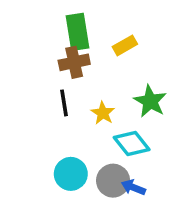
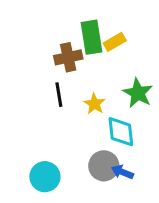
green rectangle: (78, 32) -> (91, 37), moved
cyan diamond: (132, 143) -> (121, 132), turned 32
cyan circle: (71, 174) -> (45, 177), moved

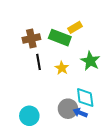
green rectangle: (91, 37) -> (60, 38), moved, turned -60
brown cross: (68, 57) -> (31, 39), moved
cyan diamond: (121, 132) -> (85, 97), moved

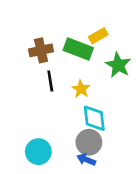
green star: (90, 61) -> (118, 65), moved
cyan diamond: (85, 97) -> (94, 118), moved
blue arrow: (80, 113) -> (86, 160), moved

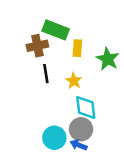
yellow rectangle: (98, 36) -> (77, 48), moved, turned -56
green rectangle: (78, 49) -> (56, 30), moved
cyan circle: (38, 152) -> (54, 138), moved

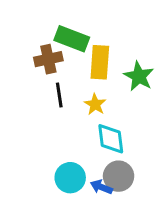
yellow rectangle: (77, 48) -> (100, 62), size x1.5
gray circle: (81, 129) -> (119, 176), moved

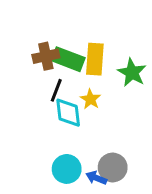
green rectangle: (72, 39) -> (68, 59), moved
black line: (59, 95) -> (56, 90), turned 30
cyan diamond: (111, 139) -> (68, 113), moved

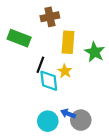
brown cross: (46, 56) -> (50, 17), moved
green rectangle: (68, 59) -> (19, 38), moved
blue arrow: (96, 178) -> (68, 114), moved

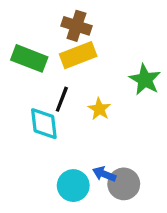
brown cross: (50, 17) -> (76, 26), turned 30
yellow rectangle: (68, 42) -> (78, 55), moved, turned 65
cyan diamond: (49, 81) -> (44, 124), moved

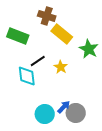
yellow rectangle: (78, 55) -> (62, 34), moved, turned 60
black line: (62, 99) -> (38, 61), turned 35
blue arrow: (104, 174) -> (64, 107), turned 112

